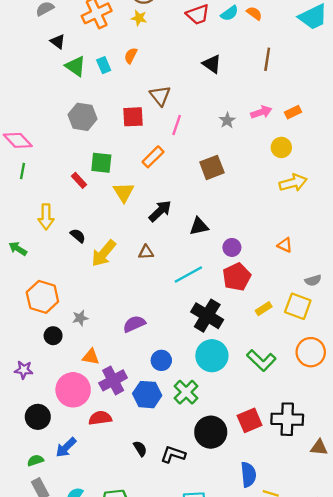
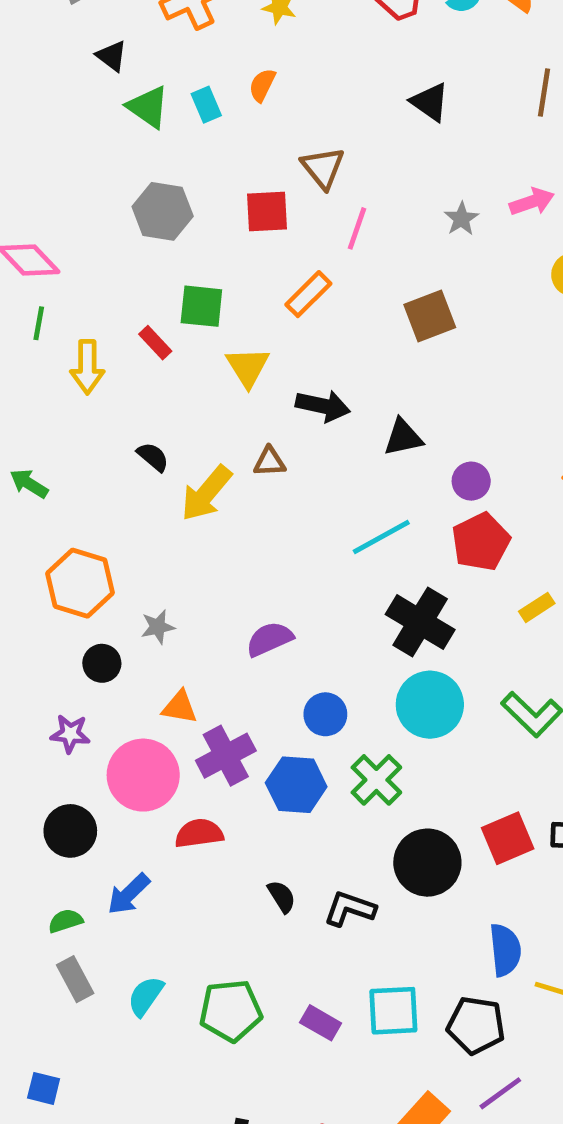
black arrow: (160, 211) -> (323, 406), turned 55
yellow arrow: (46, 217) -> (87, 367), moved
brown triangle: (146, 252) -> (269, 462), moved
purple star: (24, 370) -> (70, 734), moved

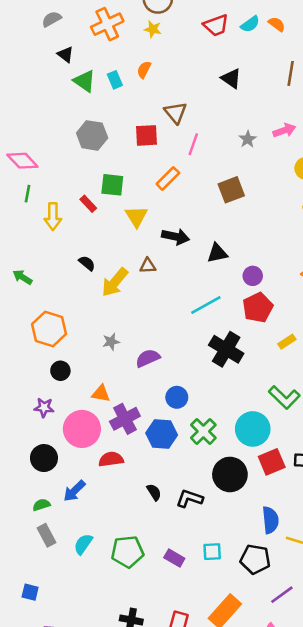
gray star: (158, 627) -> (111, 342), moved
cyan circle: (430, 705) -> (253, 429), moved
cyan square: (393, 1011) -> (212, 552), size x0.7
purple line: (500, 1093) -> (282, 595), moved

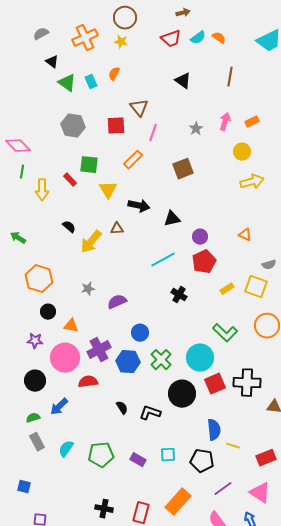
pink arrow: (284, 130) -> (225, 122), turned -54
black cross: (226, 349) -> (179, 295), size x0.6
orange triangle: (101, 394) -> (71, 326), moved

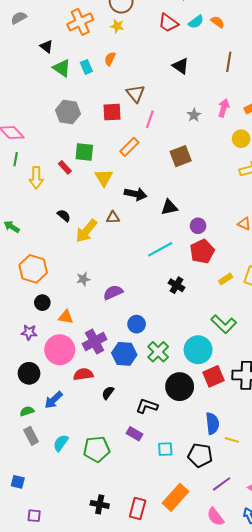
gray semicircle: (41, 34) -> (19, 18), moved
red trapezoid: (171, 39) -> (168, 23), turned 55
black semicircle: (122, 408) -> (108, 393), moved, turned -112
purple rectangle: (138, 460) -> (135, 434), moved

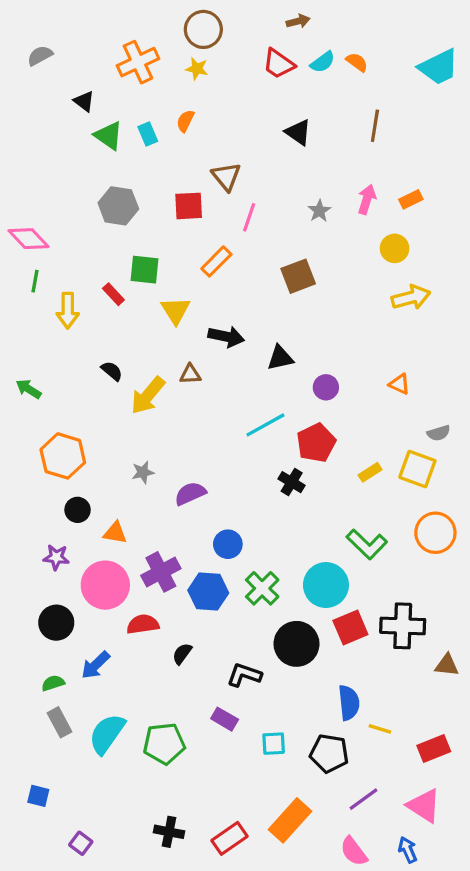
red pentagon: (202, 251) -> (316, 443), moved
cyan semicircle: (61, 443) -> (107, 734), size x1.5
red rectangle: (138, 509) -> (229, 838), turned 40
purple square: (34, 516) -> (81, 843), moved, turned 32

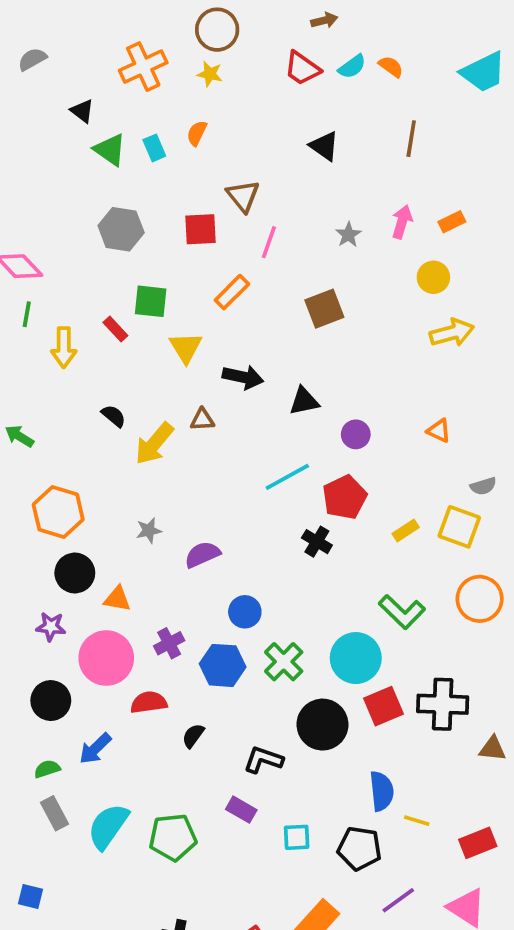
black circle: (78, 510) -> (75, 573), size x1.4
purple cross: (161, 572) -> (169, 643), size x0.7

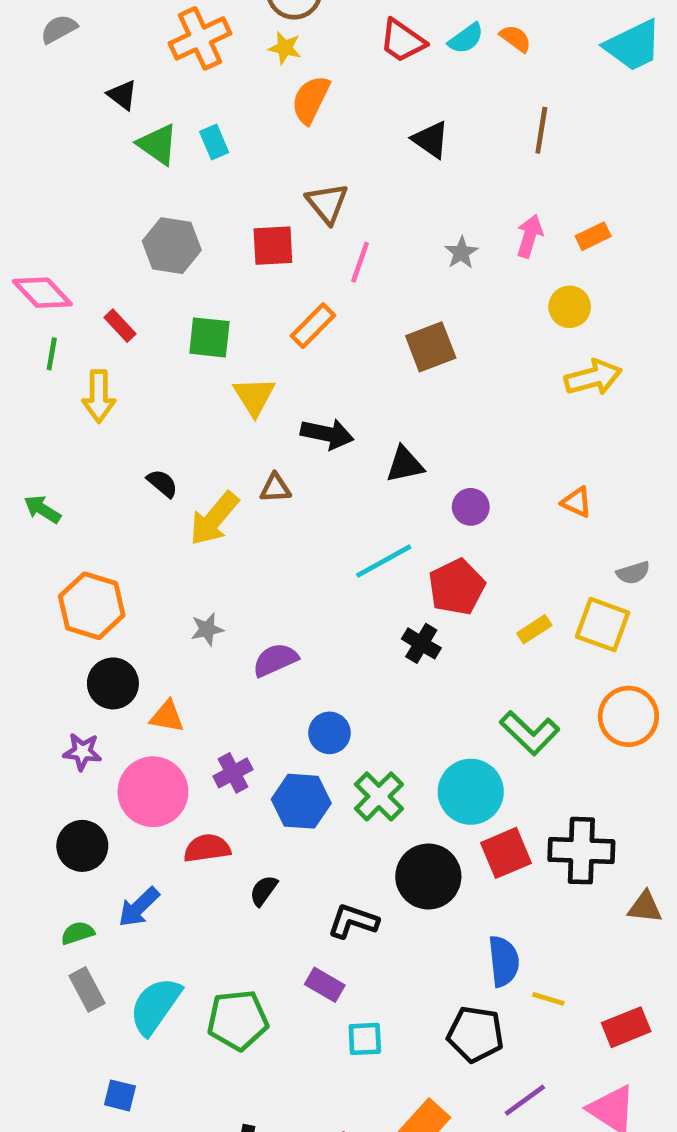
orange semicircle: (197, 133) -> (311, 100), moved, size x1.5
red rectangle: (115, 329) -> (120, 326), moved
cyan square: (297, 837) -> (365, 1039), moved
blue square: (30, 896) -> (120, 1095), moved

